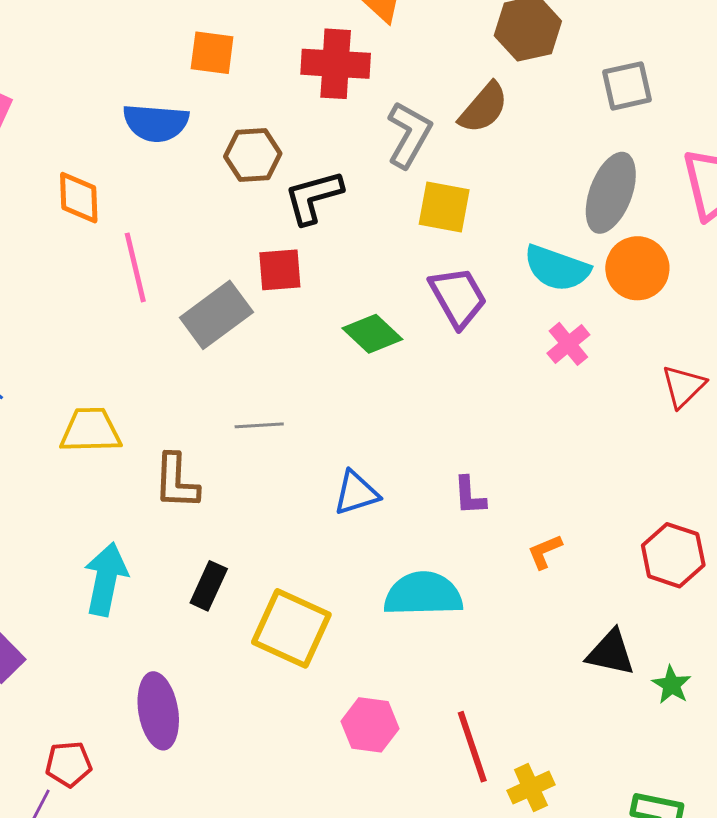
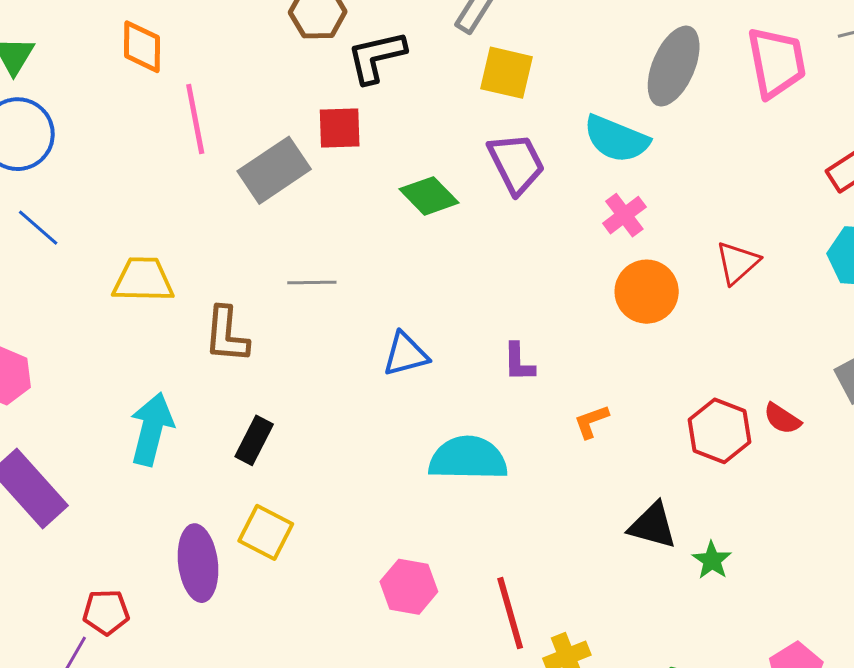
orange circle: (637, 268) -> (647, 292), moved
yellow square: (291, 628) -> (266, 532), moved, size x0.7

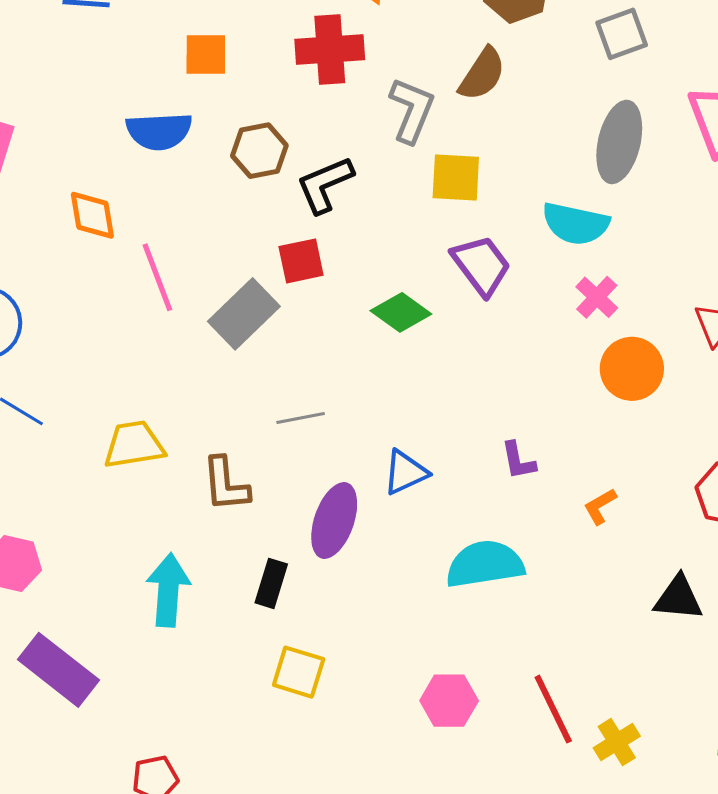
purple ellipse: (198, 563) -> (334, 520), moved, turned 36

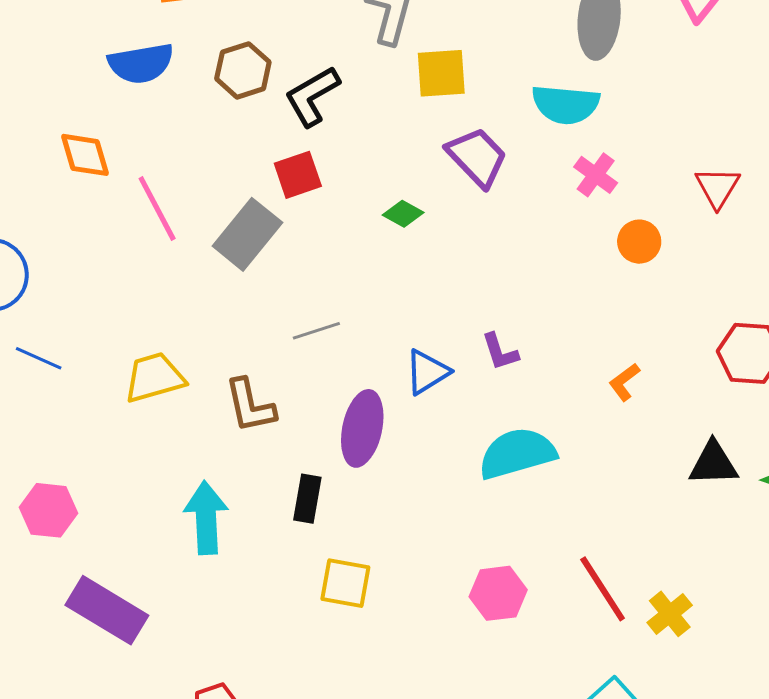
green diamond: (401, 312) -> (403, 214), size x0.7
orange circle: (632, 369) -> (639, 242), size x0.7
purple L-shape: (518, 461) -> (500, 352), moved

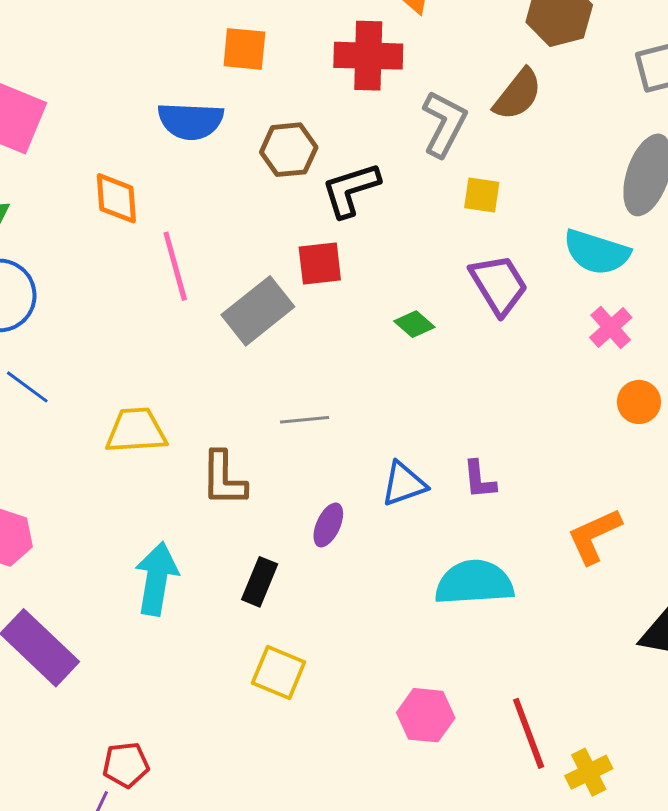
yellow square: (441, 73) -> (482, 195), size x0.7
orange L-shape: (624, 382) -> (594, 536), size x1.6
purple ellipse: (362, 428) -> (328, 525), size x0.6

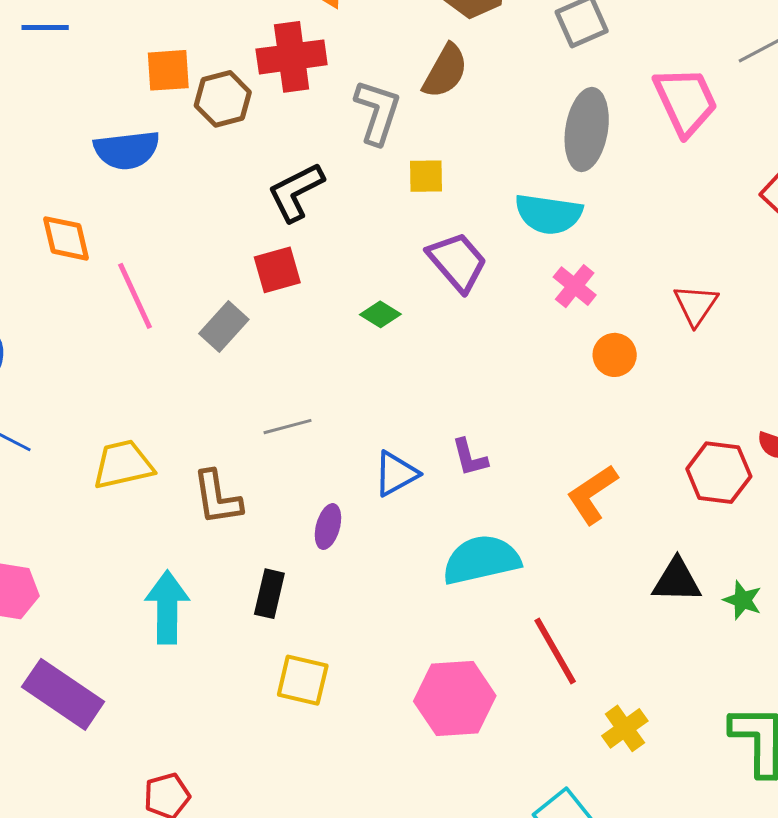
brown hexagon: (289, 150) -> (223, 99), moved
gray rectangle: (258, 311) -> (224, 327), size x0.7
pink hexagon: (426, 715) -> (455, 699), size x1.4
red line: (529, 733) -> (555, 651), moved

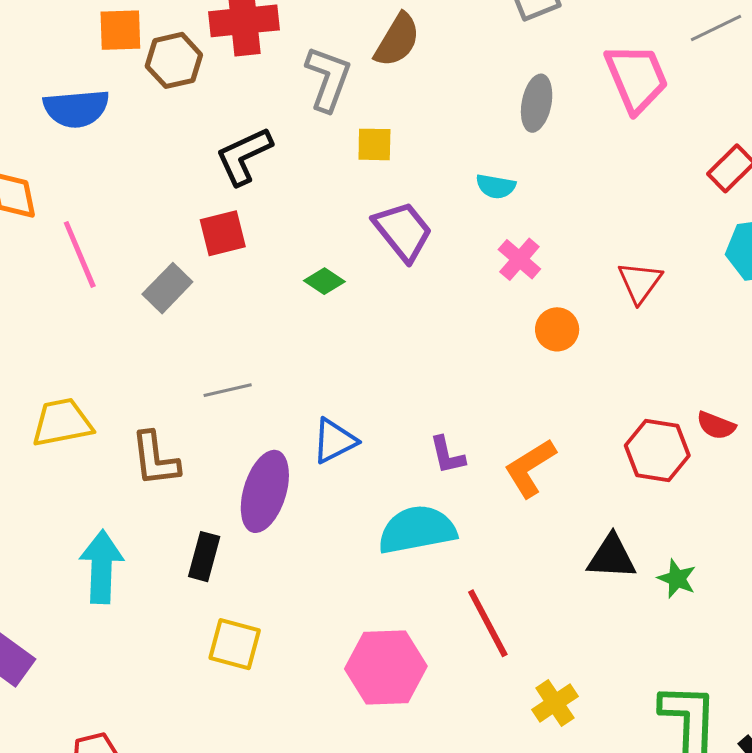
gray ellipse: (587, 129) -> (537, 103), size x0.7
cyan semicircle: (549, 214) -> (496, 186), size x0.6
purple L-shape: (470, 457) -> (447, 455), moved
purple ellipse: (328, 527) -> (265, 491), size x1.8

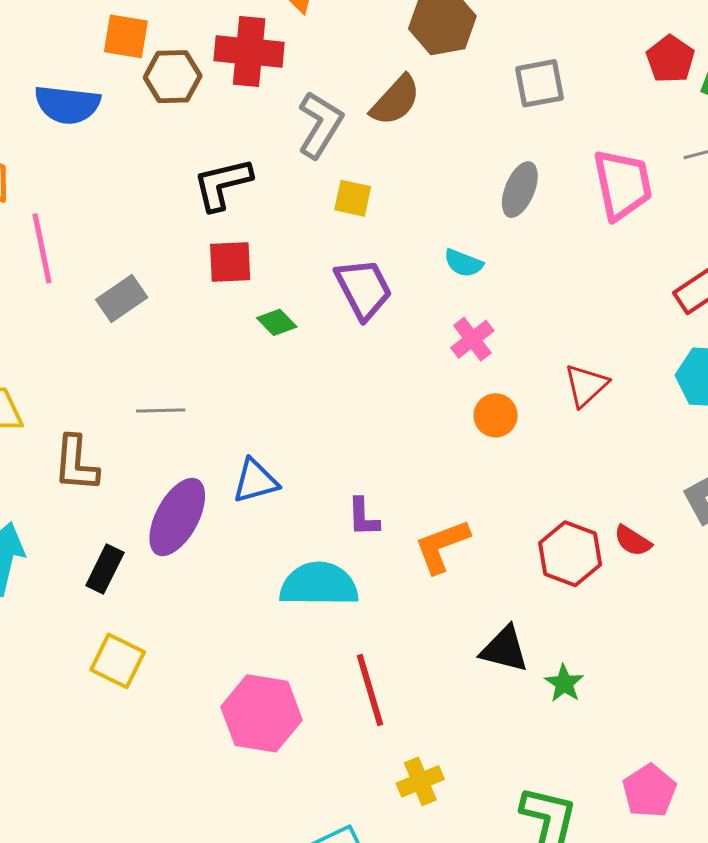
red square: (223, 233) -> (230, 262), moved

